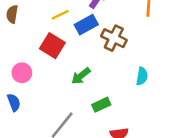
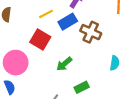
pink circle: (22, 73) -> (16, 63), size x1.5

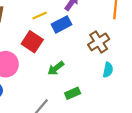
brown cross: (91, 32) -> (99, 42), moved, turned 30

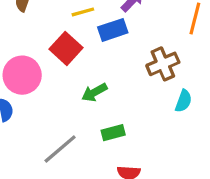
cyan semicircle: (108, 70) -> (183, 101), moved

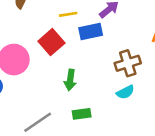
green arrow: (94, 92) -> (70, 80), turned -60
cyan semicircle: (183, 101) -> (125, 92), moved, turned 36

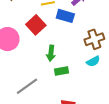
blue rectangle: (91, 31) -> (65, 16), turned 30
green rectangle: (82, 114) -> (62, 71), moved

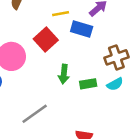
green rectangle: (62, 71) -> (88, 84), moved

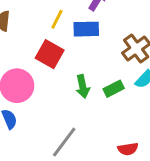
yellow line: (61, 14) -> (57, 19), turned -35

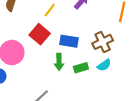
blue rectangle: (86, 29) -> (69, 41), moved

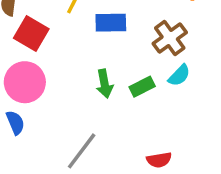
red square: (40, 34) -> (31, 33), moved
blue rectangle: (69, 41) -> (111, 23), moved

